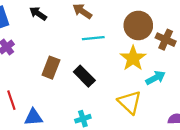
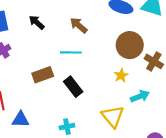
cyan line: (93, 38) -> (71, 52), moved
yellow star: (133, 58) -> (121, 75), size x0.6
brown rectangle: (51, 68) -> (43, 75), turned 42

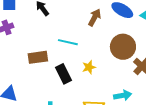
brown arrow: (79, 25) -> (95, 17), moved, turned 66
yellow star: (121, 75) -> (89, 67), moved

